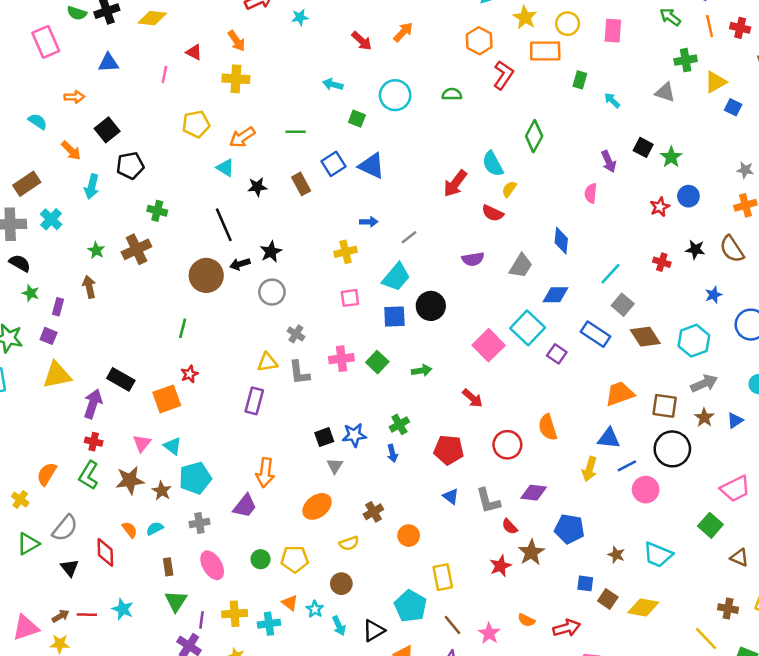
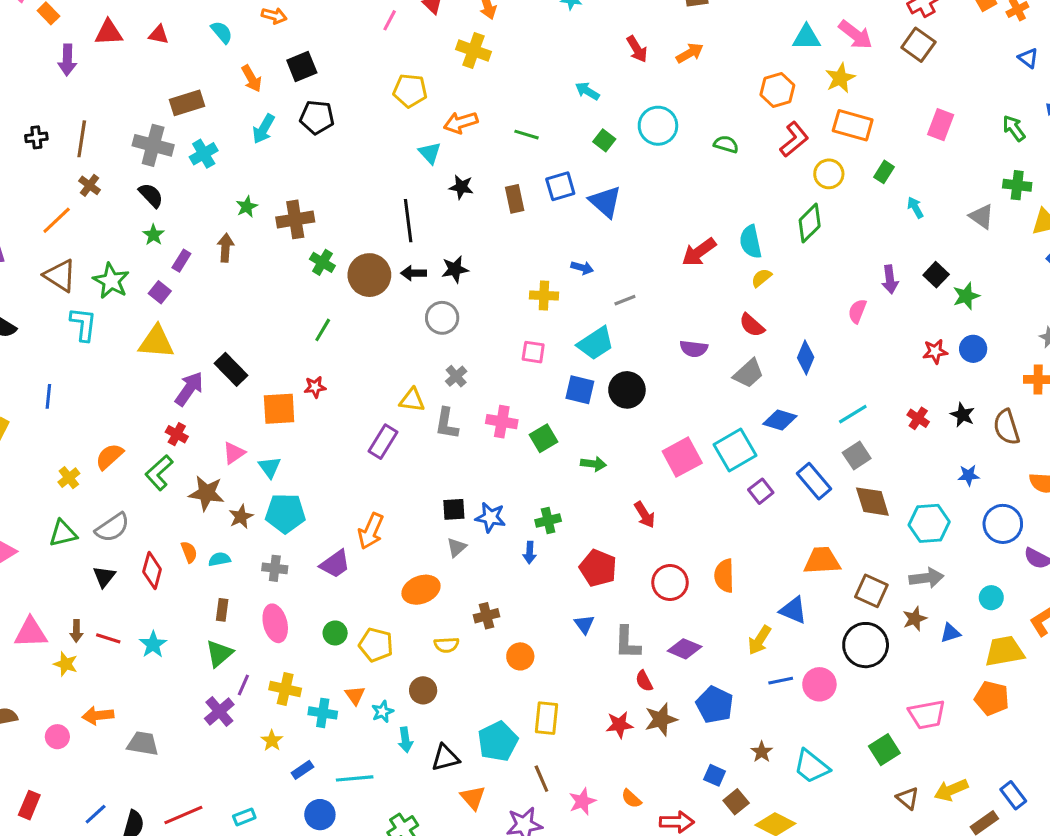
yellow circle: (568, 24) -> (829, 174), moved
green cross: (157, 211) -> (322, 262), moved
red semicircle: (493, 213) -> (752, 325), moved
blue line: (627, 466) -> (781, 681), moved
brown arrow: (61, 616) -> (76, 631), turned 105

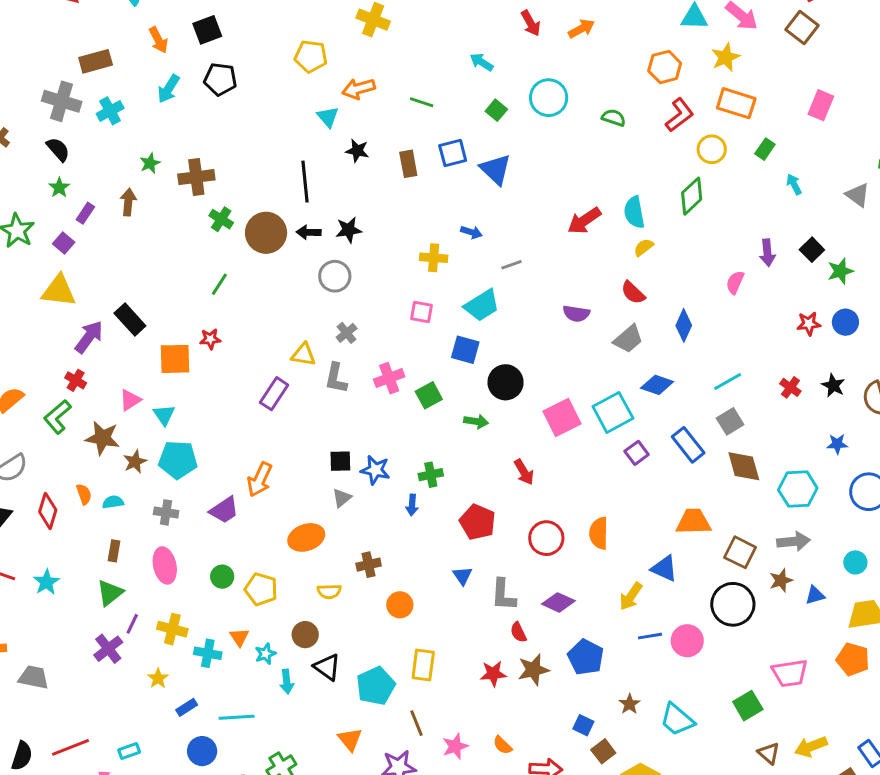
black circle: (627, 390) -> (506, 382), moved
pink cross: (502, 422) -> (389, 378), turned -32
black triangle: (445, 758) -> (327, 667), moved, turned 48

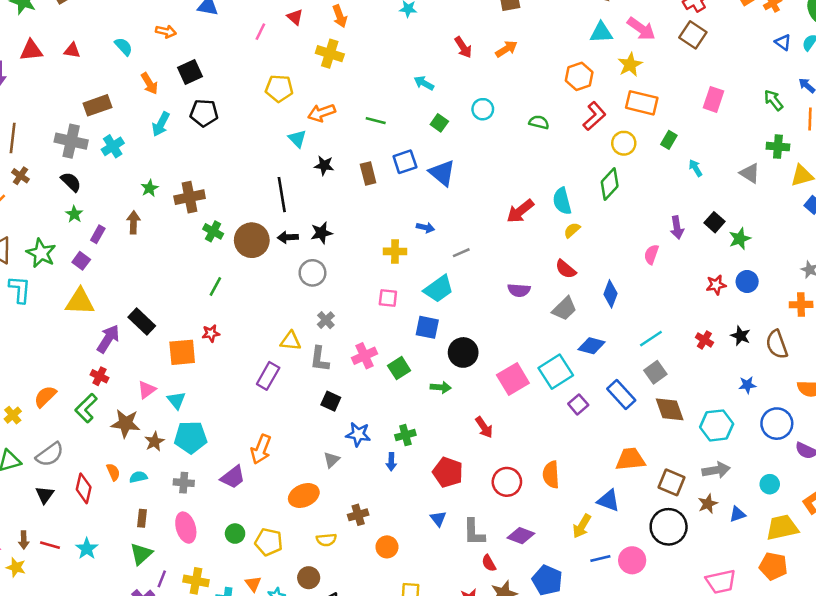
cyan circle: (549, 98) -> (483, 109), size x0.7
black square: (340, 461) -> (331, 401), moved, turned 30

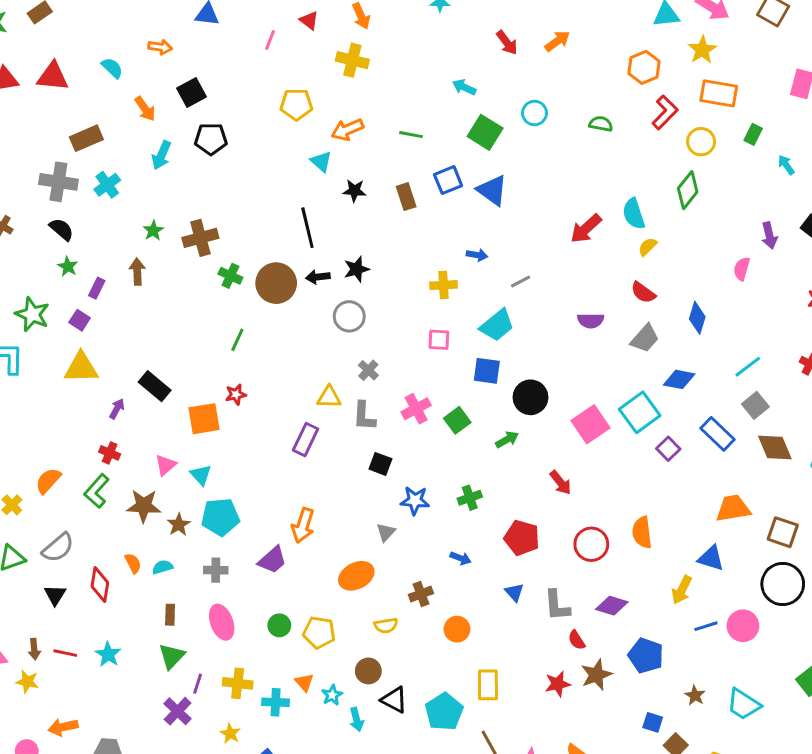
red triangle: (72, 50) -> (53, 76), size x1.6
green square: (439, 123) -> (485, 132), size x1.6
purple arrow: (108, 339) -> (117, 409), size x0.6
green arrow: (441, 387) -> (507, 440), turned -30
blue arrow: (391, 462) -> (461, 558), moved, turned -66

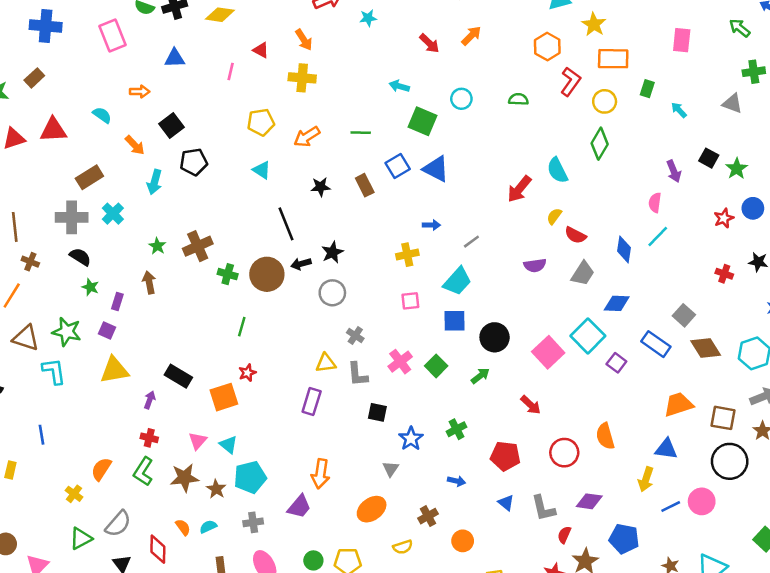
cyan triangle: (321, 161) -> (262, 170), moved
yellow semicircle: (648, 247) -> (554, 216), moved
cyan line: (748, 367) -> (658, 236), moved
blue star: (415, 501) -> (411, 439), turned -30
red semicircle: (577, 640) -> (564, 535), turned 66

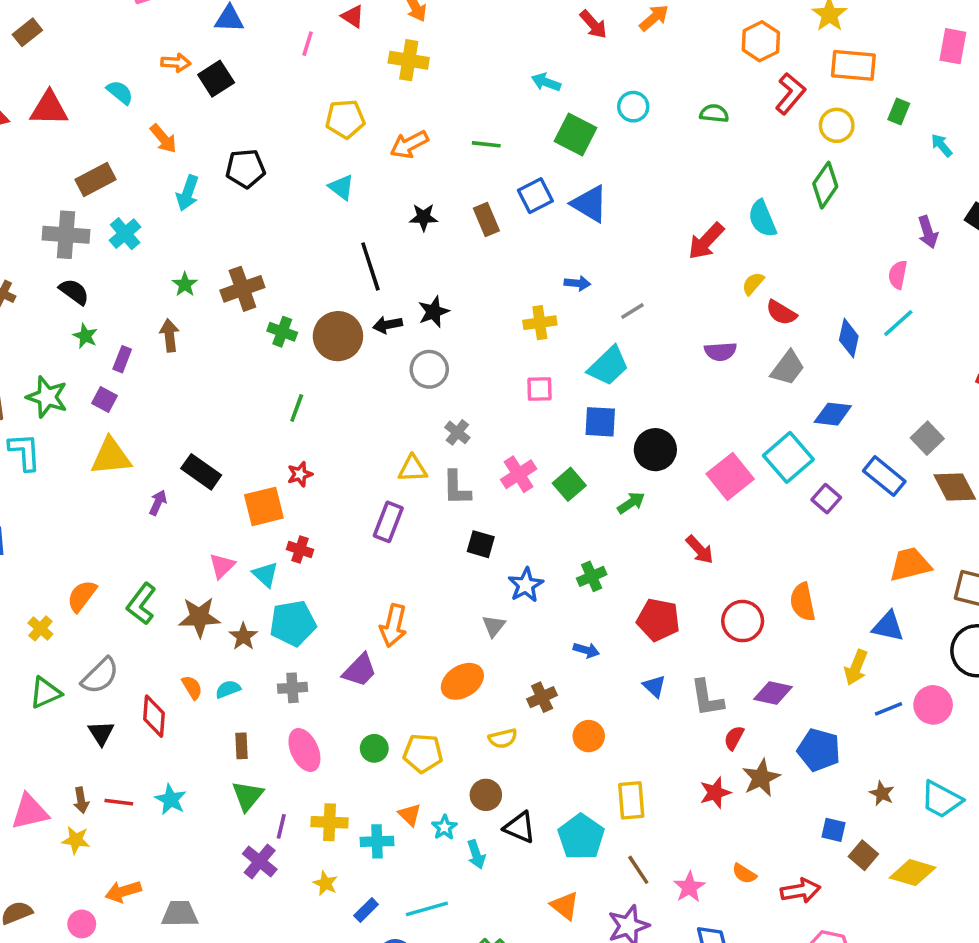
black square: (172, 126) -> (216, 79), moved
red cross: (149, 438) -> (300, 549), moved

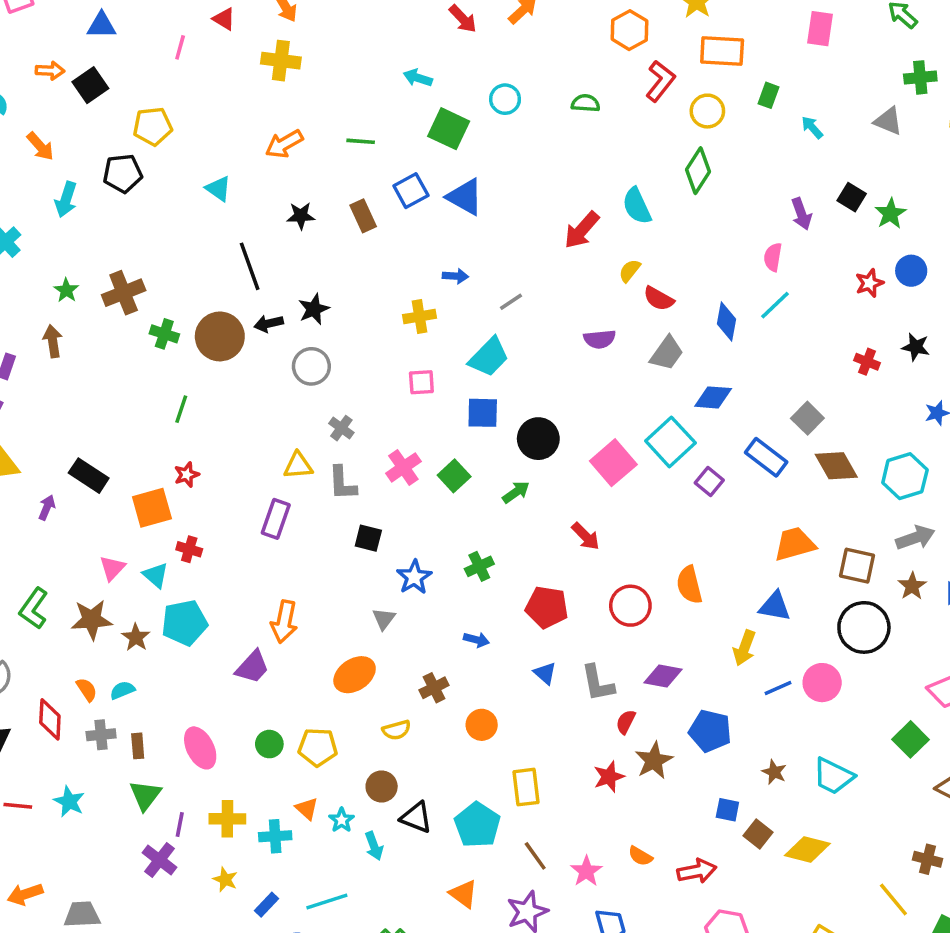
yellow pentagon: (345, 119) -> (153, 126), moved
gray cross: (292, 688) -> (101, 735), moved

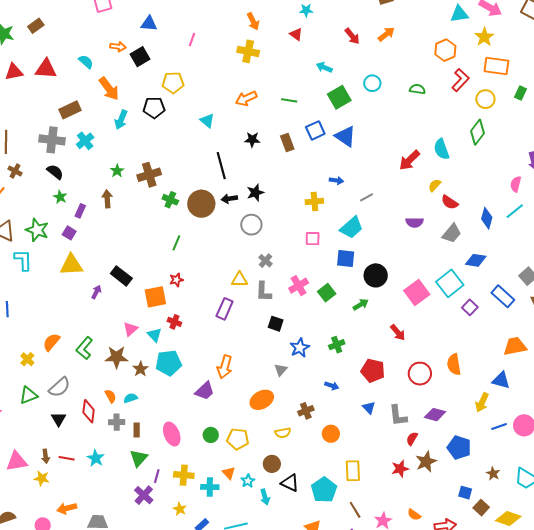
red triangle: (224, 19) -> (296, 34), moved
green square: (449, 129) -> (339, 97), turned 30
orange arrow: (40, 146) -> (109, 89), size x1.4

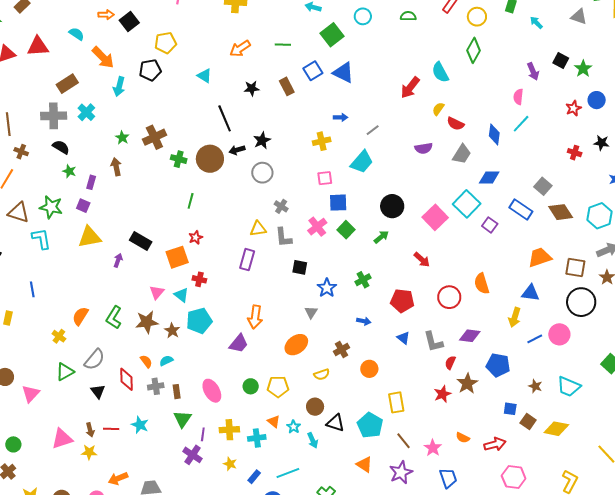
blue square: (346, 259) -> (338, 203), moved

